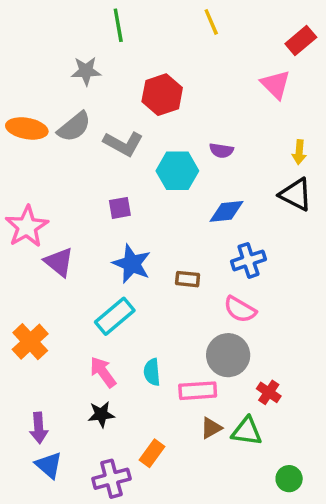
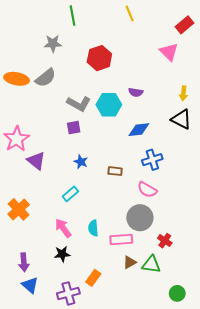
gray L-shape: (123, 144) -> (79, 104), moved
blue star: (132, 264) -> (81, 162), size x0.6
cyan rectangle: (115, 316) -> (70, 194), size x0.7

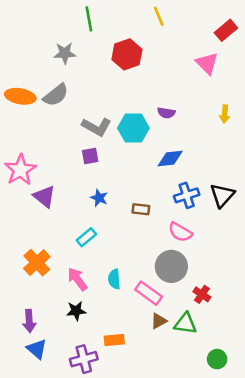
red hexagon: (99, 58) -> (127, 54), moved
black triangle: (181, 119) -> (222, 195), moved, turned 45
orange cross: (19, 209) -> (37, 263), moved
pink rectangle: (121, 239) -> (149, 293), turned 40
orange rectangle: (93, 278) -> (114, 340), turned 49

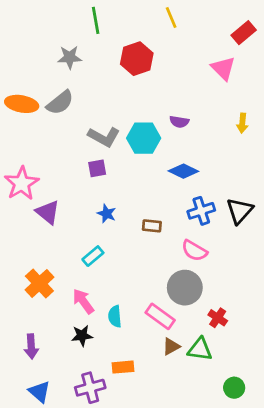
blue diamond: (170, 159) -> (183, 171), turned 32
cyan semicircle: (114, 279) -> (115, 316), moved
blue triangle: (37, 349) -> (39, 392), moved

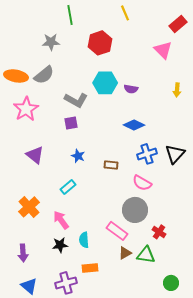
cyan hexagon: (144, 138) -> (105, 83), moved
pink star: (22, 183) -> (26, 109), moved
cyan semicircle: (115, 316) -> (84, 240), moved

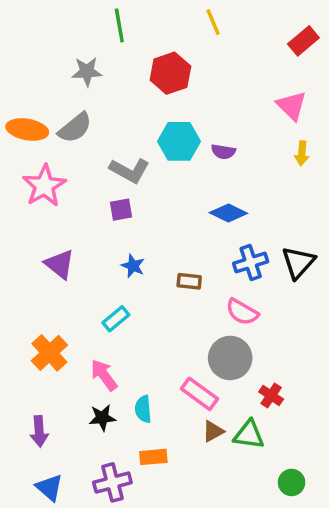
pink triangle: (163, 50) -> (292, 106), moved

